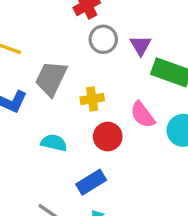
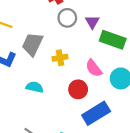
red circle: (108, 136) -> (78, 89), moved
blue rectangle: (91, 182) -> (96, 113), moved, size x1.4

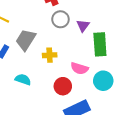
green rectangle: (113, 40) -> (100, 44), turned 60
pink semicircle: (94, 68) -> (79, 68), turned -42

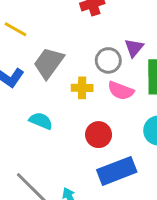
gray circle: (60, 19) -> (108, 60), moved
pink semicircle: (79, 68) -> (121, 91), moved

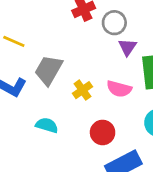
gray circle: (108, 60) -> (114, 23), moved
yellow cross: (82, 88) -> (82, 90), turned -30

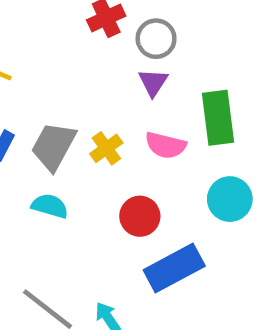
purple triangle: (127, 47) -> (153, 82), moved
gray trapezoid: (48, 70) -> (54, 146), moved

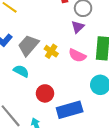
yellow cross: (106, 148) -> (51, 51), turned -32
red circle: (140, 216) -> (45, 93), moved

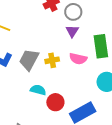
yellow cross: (51, 51) -> (52, 60), turned -32
cyan semicircle: (21, 71) -> (38, 90), moved

